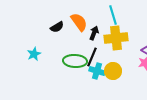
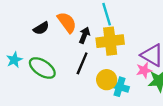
green ellipse: (75, 61) -> (42, 68), moved, turned 30
cyan cross: (97, 71) -> (119, 87), moved

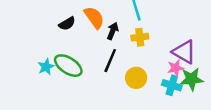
yellow cross: (110, 41) -> (140, 37), size x0.6
cyan star: (14, 60) -> (46, 67), moved
cyan cross: (119, 87) -> (172, 85), moved

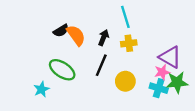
orange semicircle: (94, 17) -> (76, 35), moved
cyan star: (46, 67) -> (41, 89), moved

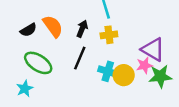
black semicircle: (61, 31) -> (28, 30), moved
yellow circle: (125, 81) -> (124, 75), moved
cyan cross: (159, 88) -> (108, 71), moved
cyan star: (41, 89) -> (25, 89), moved

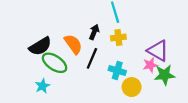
orange semicircle: (53, 26) -> (73, 44), moved
black semicircle: (28, 30) -> (40, 46), moved, size x1.5
yellow circle: (124, 75) -> (132, 87), moved

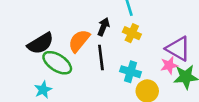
yellow cross: (118, 38) -> (132, 33), turned 32
orange semicircle: (73, 44) -> (79, 41), turned -105
black line: (92, 58) -> (101, 58), turned -30

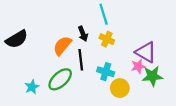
black arrow: (103, 27) -> (83, 34), turned 136
black semicircle: (40, 43) -> (17, 39), moved
green ellipse: (57, 63) -> (60, 79), moved, turned -75

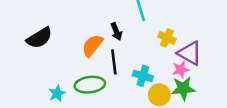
yellow cross: (107, 39) -> (167, 38), moved
green star: (152, 76) -> (183, 88), moved
green ellipse: (60, 79) -> (90, 85), turned 35

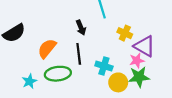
orange semicircle: (92, 46) -> (47, 48), moved

